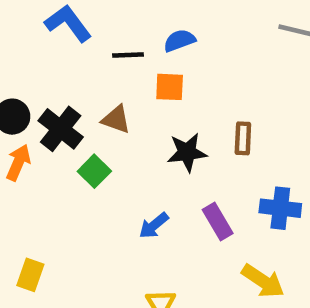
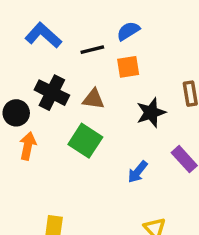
black cross: (61, 129) -> (52, 93), moved
green square: (94, 171) -> (85, 141), size x1.4

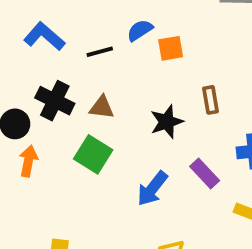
orange square: (128, 67) -> (171, 48), moved
blue arrow: (138, 172) -> (152, 189), size x1.4

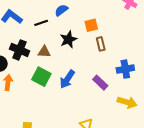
orange square: (171, 48) -> (91, 25), moved
black star: (167, 122) -> (68, 39), moved
blue arrow: (152, 189) -> (67, 79), moved

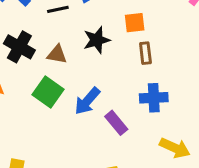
blue cross: (125, 69) -> (154, 98), moved
purple rectangle: (100, 83) -> (116, 123), moved

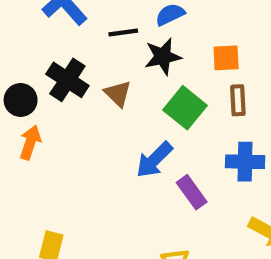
black star: (97, 40) -> (163, 57), moved
brown triangle: (57, 54) -> (118, 94), turned 30
green square: (48, 92) -> (185, 108), moved

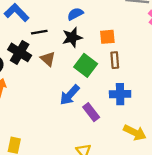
black line: (123, 33) -> (39, 32), moved

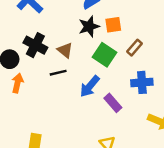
black line: (39, 32) -> (58, 73), moved
orange square: (107, 37) -> (113, 25), moved
brown rectangle: (115, 60) -> (134, 48), turned 49

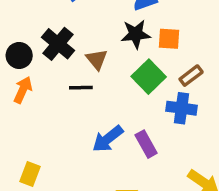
blue cross: (142, 82) -> (181, 108), moved
blue arrow: (90, 86) -> (108, 139), moved

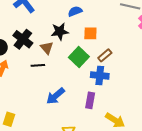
black star: (136, 34) -> (60, 31), moved
purple rectangle: (146, 144) -> (90, 100), moved, turned 42

